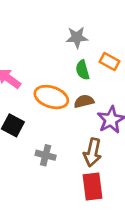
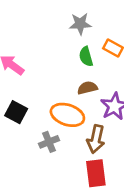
orange ellipse: (51, 97) -> (67, 115), moved
gray cross: (46, 155) -> (49, 142), turned -36

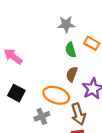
brown semicircle: (87, 88) -> (72, 74), turned -56
brown arrow: (96, 139) -> (78, 114), turned -30

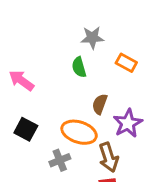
green semicircle: (71, 50) -> (79, 67), moved

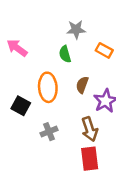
pink arrow: (21, 80) -> (17, 48), moved
orange ellipse: (79, 132) -> (48, 87), moved, turned 68

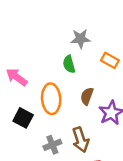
pink arrow: (17, 48) -> (17, 77), moved
brown arrow: (90, 129) -> (81, 140), moved

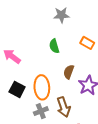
gray star: (81, 39) -> (61, 15), moved
orange ellipse: (51, 99) -> (42, 87), moved

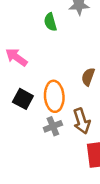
green semicircle: (54, 46) -> (50, 22), moved

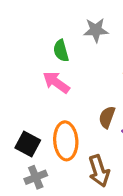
pink arrow: (16, 57) -> (56, 82), moved
gray cross: (53, 126) -> (36, 177), moved

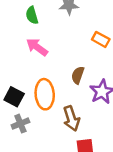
green semicircle: (61, 51) -> (32, 15), moved

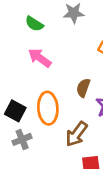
green semicircle: (32, 15) -> (34, 24), turned -42
brown arrow: (71, 118) -> (76, 134), turned 55

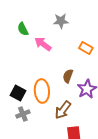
green semicircle: (34, 24) -> (23, 29), moved, turned 32
pink arrow: (40, 58) -> (43, 44), moved

